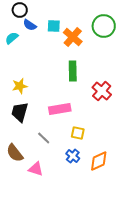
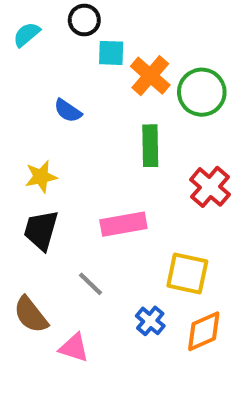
black circle: (20, 10) -> (84, 20), moved
blue semicircle: (30, 25) -> (68, 111), moved
green circle: (104, 26) -> (202, 92), moved
cyan semicircle: (12, 38) -> (27, 34), moved
yellow square: (78, 133) -> (187, 274), moved, size x1.5

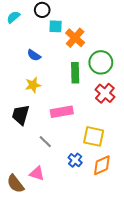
green circle: (202, 92) -> (101, 62), moved
yellow star: (41, 177) -> (33, 85), moved
brown semicircle: (31, 315) -> (15, 184), moved

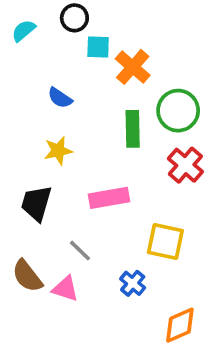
orange diamond: (102, 165) -> (180, 325), moved
pink triangle: (37, 173) -> (65, 289), moved
brown semicircle: (15, 184) -> (27, 276), moved

